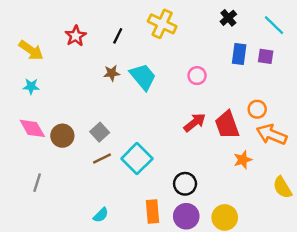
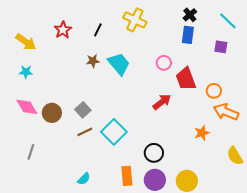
blue rectangle: (239, 54) -> (188, 35), moved
red trapezoid: (227, 125) -> (186, 79), moved

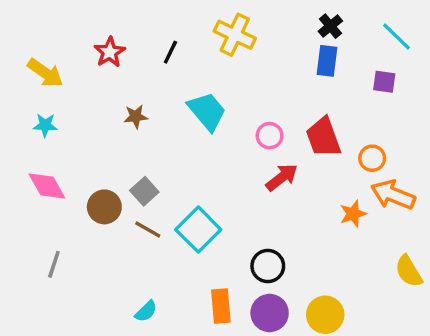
brown star: (93, 61) -> (136, 116), moved
pink circle: (164, 63) -> (270, 136), moved
brown circle: (52, 113) -> (104, 207), moved
brown line: (85, 132) -> (148, 230), turned 56
orange star: (202, 133) -> (353, 214), moved

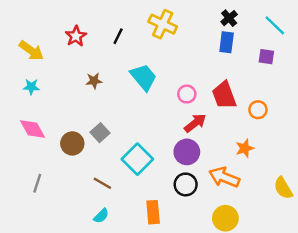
orange arrow: (393, 195) -> (224, 177), moved
brown line: (148, 230) -> (102, 183), moved
purple circle: (270, 313) -> (187, 152), moved

